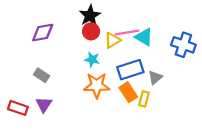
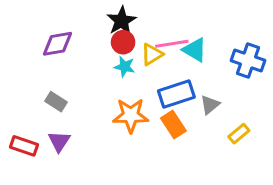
cyan star: (92, 59) -> (125, 67), moved
yellow rectangle: (144, 99) -> (239, 134), moved, turned 35

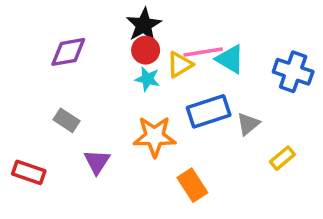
orange rectangle: (173, 125) -> (192, 185), moved
purple triangle: (59, 141) -> (97, 162), moved

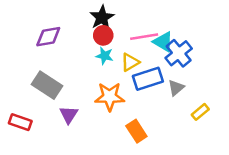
yellow triangle: (180, 65) -> (130, 62), moved
blue cross: (293, 72) -> (179, 53), moved, turned 32
gray rectangle: (66, 120) -> (47, 85), size x1.6

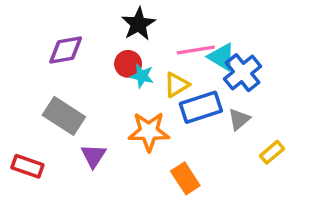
red circle: (103, 35) -> (128, 64), moved

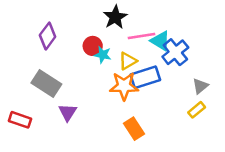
black star: (138, 24) -> (115, 17), moved
purple diamond: (66, 50) -> (48, 36), turned -44
gray triangle: (239, 119) -> (200, 86), moved
orange star: (149, 132) -> (124, 86), moved

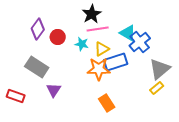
pink line: (142, 36) -> (98, 29), moved
red circle: (93, 46) -> (58, 37), moved
gray triangle: (200, 86) -> (160, 69), size x1.6

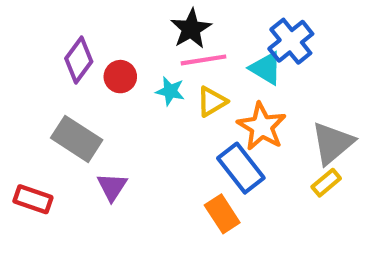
blue cross: (140, 42) -> (291, 41), moved
blue rectangle: (116, 62) -> (241, 168), moved, turned 70
orange star: (99, 69) -> (262, 126), moved, turned 30

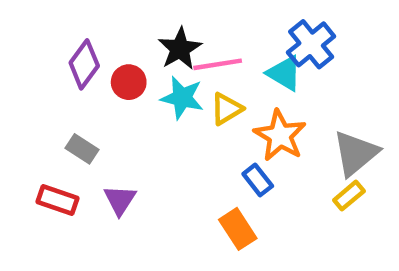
black star: (191, 29) -> (180, 49), moved
cyan star: (170, 91) -> (182, 98), size x1.4
gray rectangle: (77, 139) -> (82, 149), size x0.6
blue rectangle: (241, 168) -> (258, 180), size x0.6
red rectangle: (33, 199) -> (58, 200), moved

